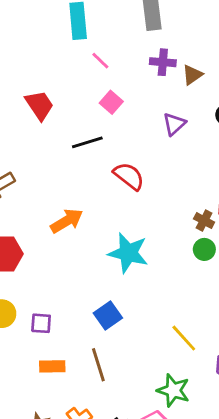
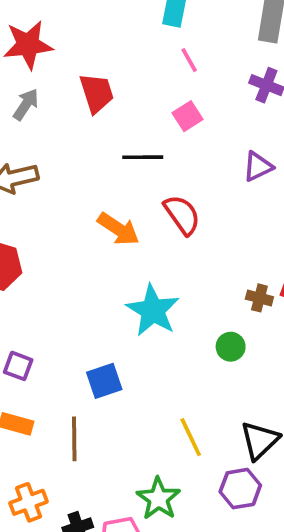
orange arrow: (67, 221) -> (118, 229), moved, turned 48
brown cross: (204, 221) -> (259, 298), turned -30
green circle: (204, 249) -> (231, 347), moved

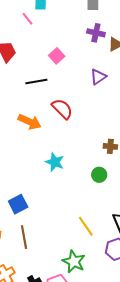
pink line: (189, 60) -> (28, 19), moved
cyan star: (153, 310) -> (55, 162), size x0.7
blue square: (104, 381) -> (18, 204), moved

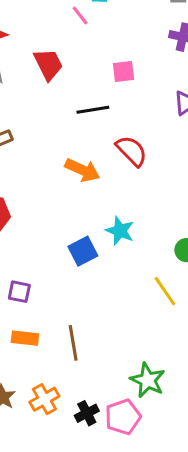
pink square: (57, 56) -> (124, 72), turned 35
blue square: (18, 204) -> (83, 251), moved
yellow line: (86, 226) -> (165, 291), moved

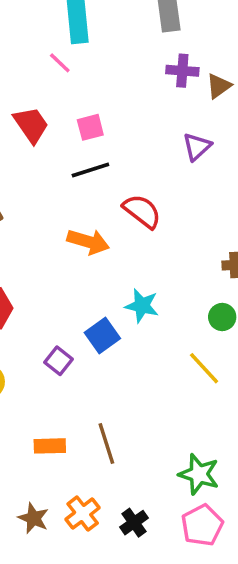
pink square: (124, 72) -> (90, 127), moved
purple square: (19, 292) -> (59, 361), moved, turned 35
pink pentagon: (123, 417) -> (202, 525), moved

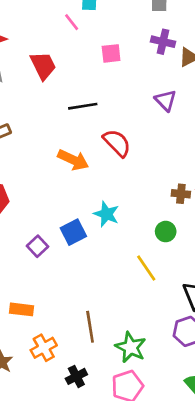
pink square: (90, 127) -> (111, 53), moved
purple triangle: (197, 147) -> (166, 100), turned -40
brown line: (106, 444) -> (90, 327), moved
orange cross: (83, 513) -> (44, 348), moved

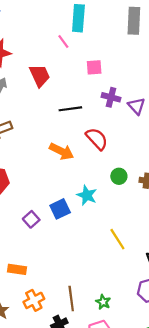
purple cross: (163, 42) -> (111, 97), moved
green circle: (166, 232) -> (119, 176), moved
brown line: (90, 327) -> (71, 299), moved
green star: (131, 347) -> (103, 302), size x0.6

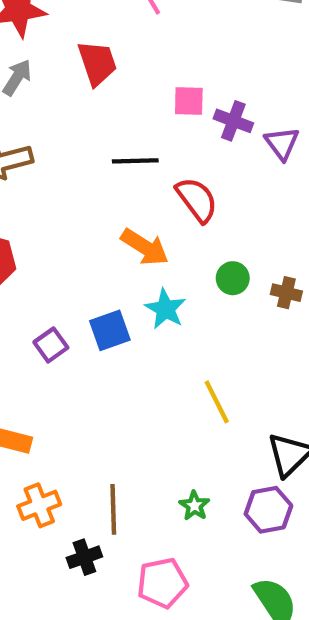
pink square: (94, 67) -> (189, 101), moved
black line: (70, 109) -> (135, 161), moved
orange arrow: (62, 151) -> (145, 247), moved
green star: (103, 302) -> (194, 506), moved

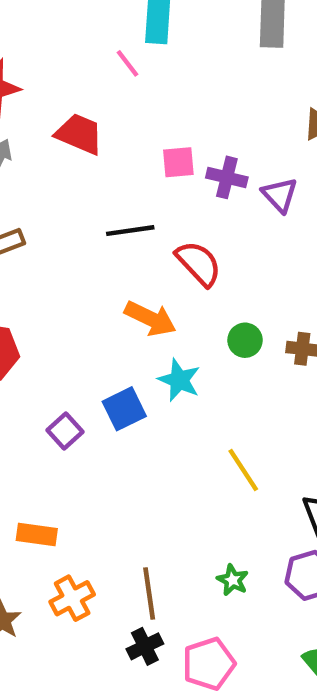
red trapezoid: (97, 63) -> (79, 134), turned -42
black cross: (84, 557) -> (145, 646), moved

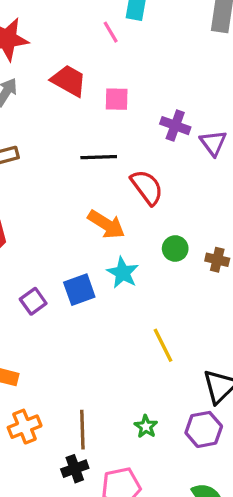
pink square: (178, 162) -> (117, 99), moved

